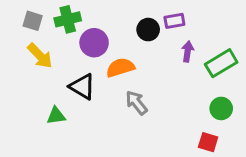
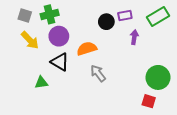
purple circle: (94, 43) -> (59, 36), moved
green rectangle: (221, 63) -> (158, 17), moved
green circle: (221, 108) -> (158, 77), size x1.5

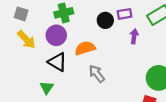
green cross: (50, 14) -> (64, 13), moved
green triangle: (41, 83) -> (47, 88), moved, turned -48

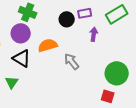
green cross: (64, 13) -> (28, 12), turned 36
gray arrow: (97, 74) -> (72, 61), moved

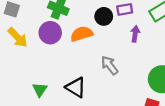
orange semicircle: (48, 45) -> (82, 34), moved
black triangle: (22, 58) -> (76, 87), moved

